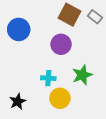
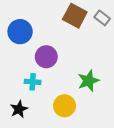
purple circle: (61, 44) -> (46, 57), moved
cyan cross: (48, 78) -> (33, 82), moved

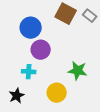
blue circle: (20, 32) -> (31, 28), moved
green star: (88, 81) -> (78, 71), turned 30

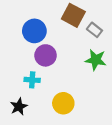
gray rectangle: (90, 16) -> (94, 30), moved
green star: (78, 71) -> (96, 60), moved

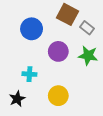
purple circle: (46, 55) -> (58, 51), moved

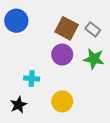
brown square: (68, 14) -> (67, 28), moved
blue circle: (32, 29) -> (16, 21), moved

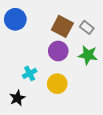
cyan cross: (32, 79) -> (30, 73), turned -32
yellow circle: (62, 101) -> (57, 84), moved

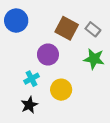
purple circle: (58, 51) -> (48, 55), moved
black star: (17, 98) -> (29, 105), moved

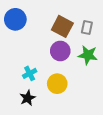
gray rectangle: (93, 29) -> (87, 27), turned 64
purple circle: (48, 55) -> (60, 51), moved

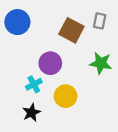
gray rectangle: (87, 27) -> (100, 21), moved
purple circle: (60, 51) -> (50, 63), moved

